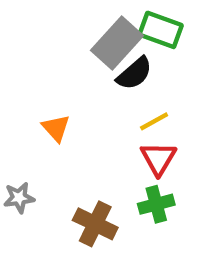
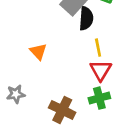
black semicircle: (134, 73) -> (86, 18), turned -45
yellow line: (154, 121) -> (98, 48), turned -72

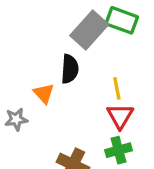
black semicircle: (86, 18) -> (70, 69), moved
gray star: (16, 94) -> (16, 119), moved

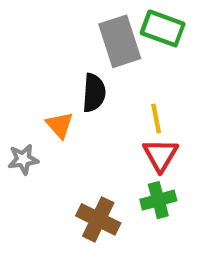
gray rectangle: (89, 30) -> (120, 41), turned -60

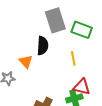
green rectangle: (163, 28) -> (82, 30), moved
red triangle: (160, 155) -> (82, 87), moved, turned -48

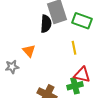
black semicircle: (43, 46) -> (46, 24), moved

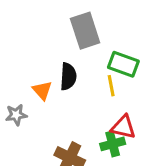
green rectangle: (82, 21) -> (123, 64), moved
black semicircle: (46, 24) -> (68, 77), moved

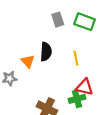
gray rectangle: (85, 31) -> (58, 20), size x0.6
green rectangle: (123, 64) -> (85, 22), moved

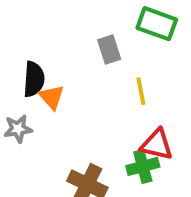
gray rectangle: (58, 20) -> (109, 49), moved
black semicircle: (46, 52) -> (34, 79), moved

